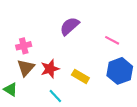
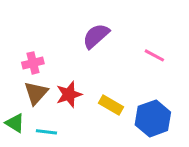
blue hexagon: (120, 71) -> (153, 118), moved
cyan line: (55, 96) -> (46, 132), moved, turned -40

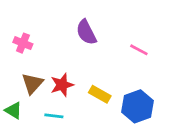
purple semicircle: (96, 36) -> (86, 32), turned -75
pink cross: (33, 63) -> (23, 43), moved, turned 36
cyan line: (46, 132) -> (54, 116), moved

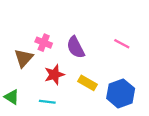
purple semicircle: (86, 32) -> (76, 47), moved
pink cross: (23, 43) -> (44, 43), moved
brown triangle: (32, 83) -> (24, 58), moved

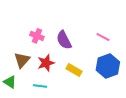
brown triangle: (24, 58) -> (22, 60), moved
blue hexagon: (121, 93) -> (108, 66), moved

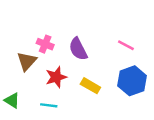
brown triangle: (22, 60) -> (27, 61), moved

